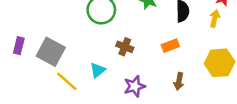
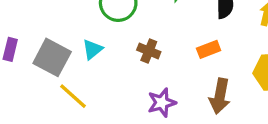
cyan triangle: (98, 70) -> (92, 49), moved
brown arrow: (179, 81) -> (220, 96), size x1.5

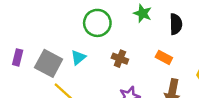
orange rectangle: (209, 49) -> (164, 57), turned 49

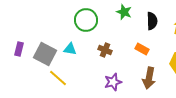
cyan triangle: (78, 57) -> (70, 49), turned 48

